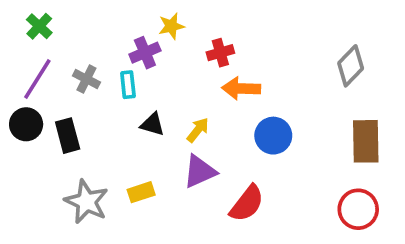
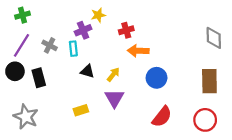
green cross: (39, 26) -> (23, 15), turned 32
gray diamond: (351, 66) -> (214, 38), moved, turned -45
purple triangle: (200, 171) -> (114, 98), turned -36
gray star: (86, 202) -> (26, 117), moved
red semicircle: (247, 204) -> (162, 117), moved

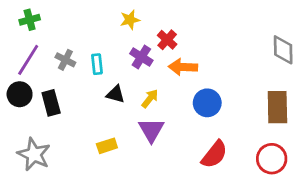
purple cross: (83, 30) -> (141, 57), moved, turned -35
red cross: (126, 30) -> (167, 40), turned -32

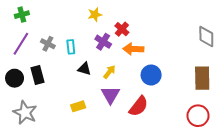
black circle: (20, 94) -> (15, 78), moved
red semicircle: (214, 154) -> (139, 106), moved

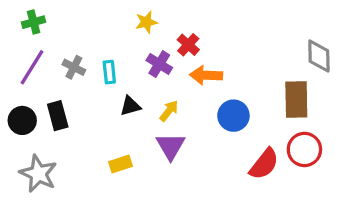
black triangle: (84, 69) -> (130, 106), turned -32
brown rectangle: (202, 78) -> (296, 100), moved
red semicircle: (139, 106) -> (264, 164), moved
red circle: (198, 116) -> (304, 149), moved

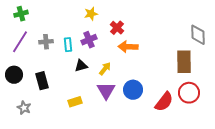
purple cross: (159, 64) -> (89, 40), moved, turned 35
gray cross: (74, 67) -> (46, 42), turned -32
black rectangle: (58, 116) -> (42, 81), moved
blue circle: (233, 116) -> (133, 90), moved
gray star: (38, 174) -> (24, 108), size x0.6

